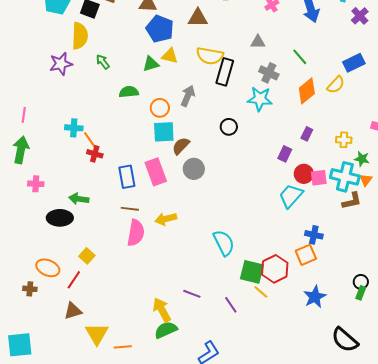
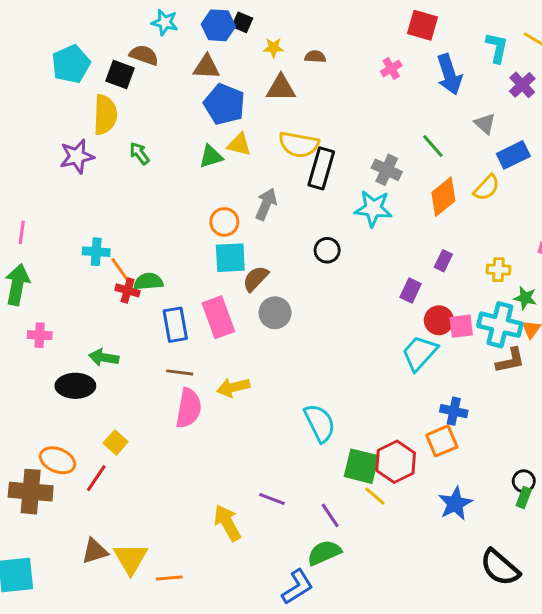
gray triangle: (258, 42) -> (485, 124), moved, turned 42
green semicircle: (129, 92) -> (148, 282), moved
brown cross: (30, 289) -> (31, 492), size x2.0
brown triangle: (73, 311) -> (95, 551), moved
green semicircle: (166, 330) -> (324, 553), moved

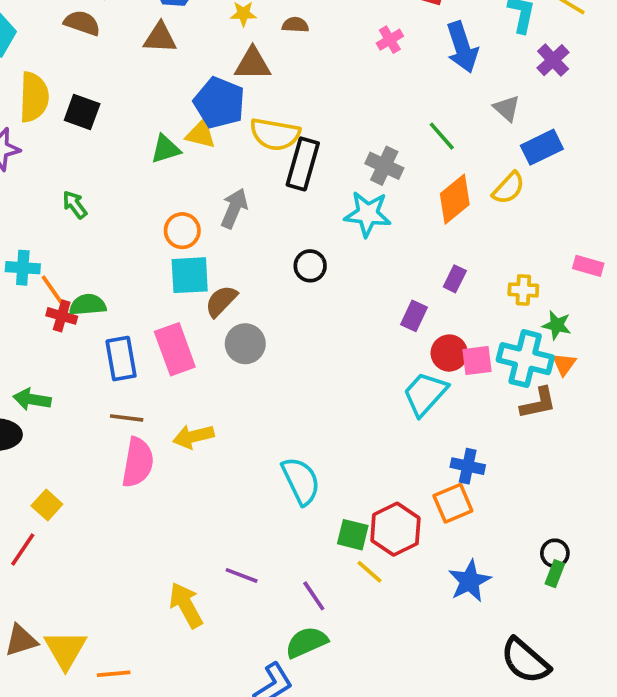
black square: (120, 74) -> (82, 112), moved
blue pentagon: (224, 104) -> (219, 103), moved
green arrow: (139, 153) -> (75, 205), moved
green square: (361, 466) -> (353, 535), size x0.7

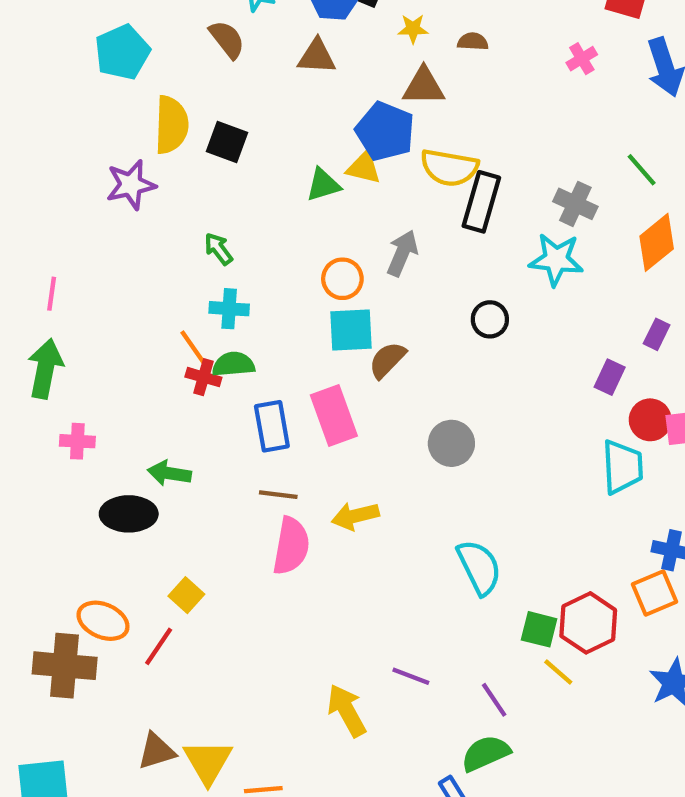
brown semicircle: (82, 23) -> (227, 39), turned 33
cyan cross: (23, 268) -> (229, 309), moved
gray circle: (245, 344) -> (451, 443), moved
cyan trapezoid: (425, 394) -> (622, 467), turned 135

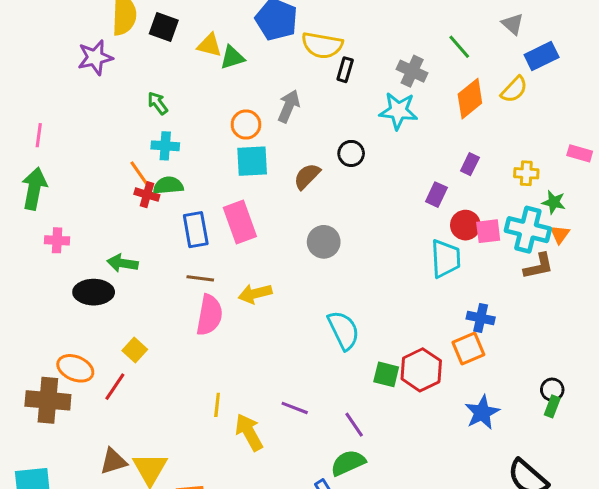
yellow triangle: (364, 168) -> (209, 45), moved
black rectangle: (481, 202) -> (345, 70), size x0.6
brown semicircle: (387, 360) -> (307, 176), moved
yellow line: (558, 672) -> (217, 405), moved, turned 55

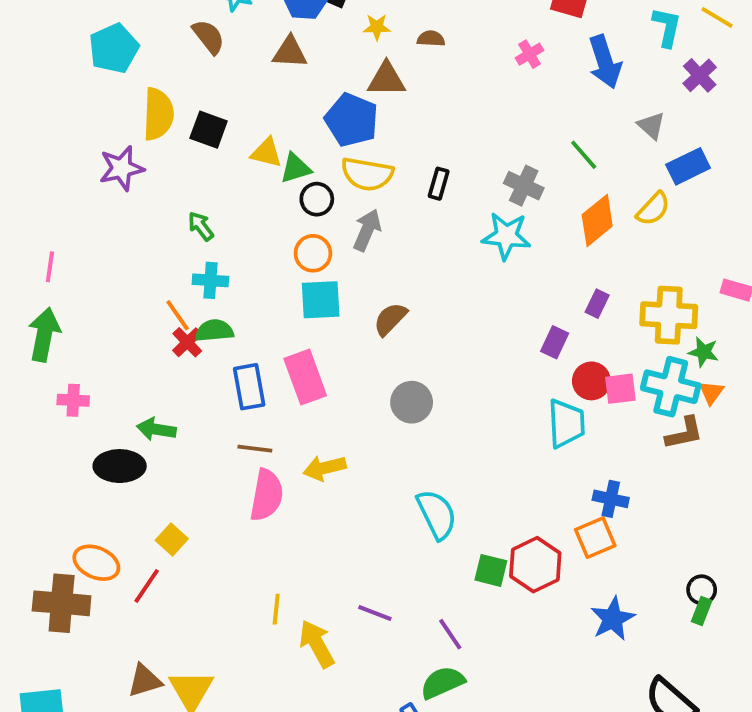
yellow semicircle: (322, 45) -> (367, 174), moved
black circle: (351, 153) -> (317, 199), moved
yellow cross: (526, 173) -> (669, 315), size x1.8
red cross: (147, 195) -> (187, 342), turned 30

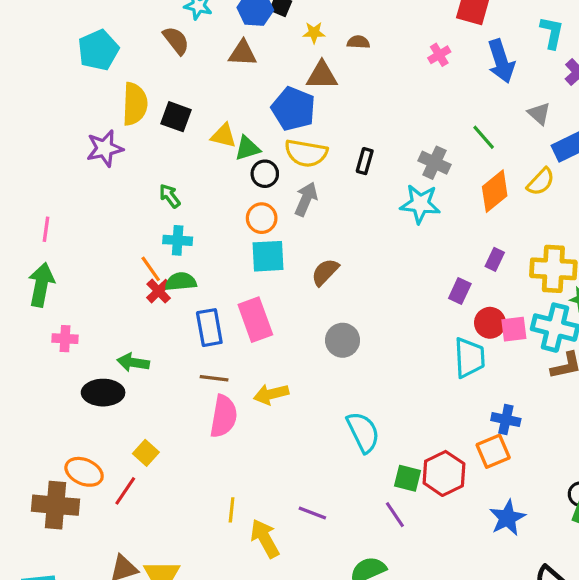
purple line: (450, 634) -> (395, 515), moved

